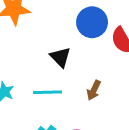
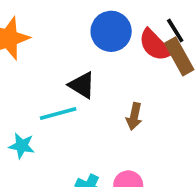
cyan line: (47, 92) -> (58, 113), moved

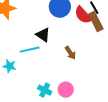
brown arrow: (134, 116) -> (70, 53), turned -48

